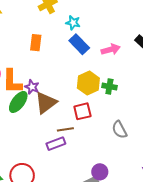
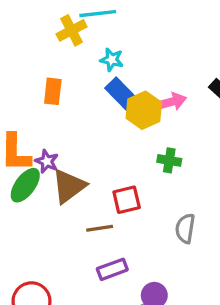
yellow hexagon: (88, 83) -> (144, 110), moved
gray semicircle: (119, 130) -> (185, 228), turned 36
purple rectangle: (56, 144) -> (112, 269), moved

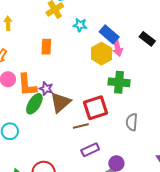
blue rectangle: (121, 94) -> (109, 34), moved
pink arrow: (171, 102) -> (117, 47), turned 96
green cross: (169, 160) -> (119, 82), size x1.5
red square: (127, 200) -> (95, 108), size x1.4

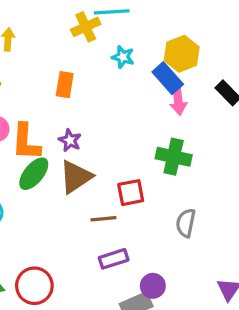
yellow hexagon: (102, 54) -> (182, 54), moved
purple star: (46, 89) -> (70, 140), moved
red square: (95, 108) -> (131, 193), size x0.7

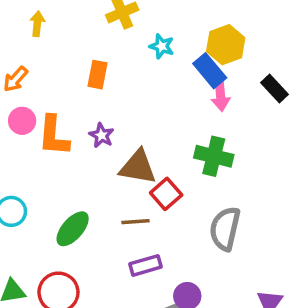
green ellipse: (34, 174) -> (73, 229), moved
brown triangle: (76, 177) -> (138, 167), moved, turned 42
red square: (131, 193) -> (166, 194), turned -32
gray semicircle: (186, 223) -> (225, 229), size x1.4

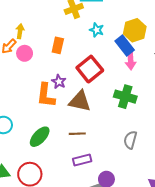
yellow arrow: (37, 24) -> (20, 31), moved
pink circle: (22, 121) -> (25, 53), moved
orange L-shape: (54, 136) -> (46, 95), moved
red square: (166, 194) -> (90, 69), moved, size x1.4
gray semicircle: (225, 229) -> (130, 140), size x0.7

